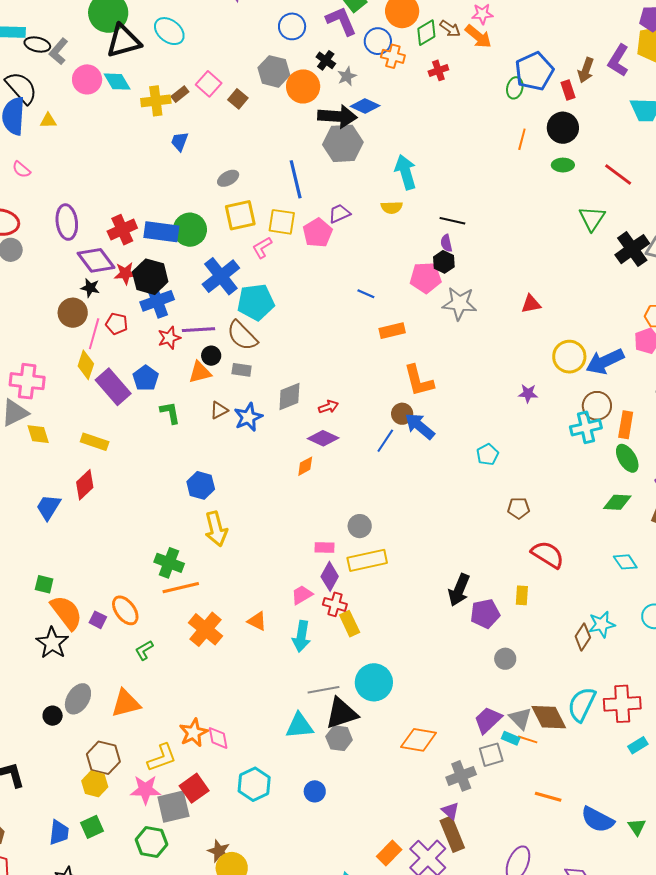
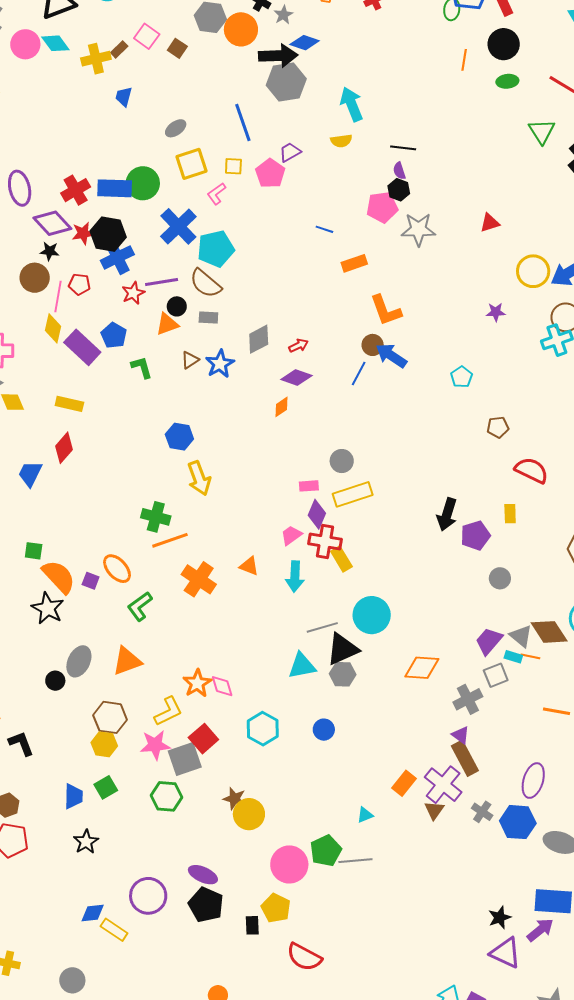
yellow square: (282, 222) -> (233, 166), size x0.7
red cross: (335, 604) -> (325, 541), size x1.4
green L-shape: (144, 650) -> (140, 606), size x1.4

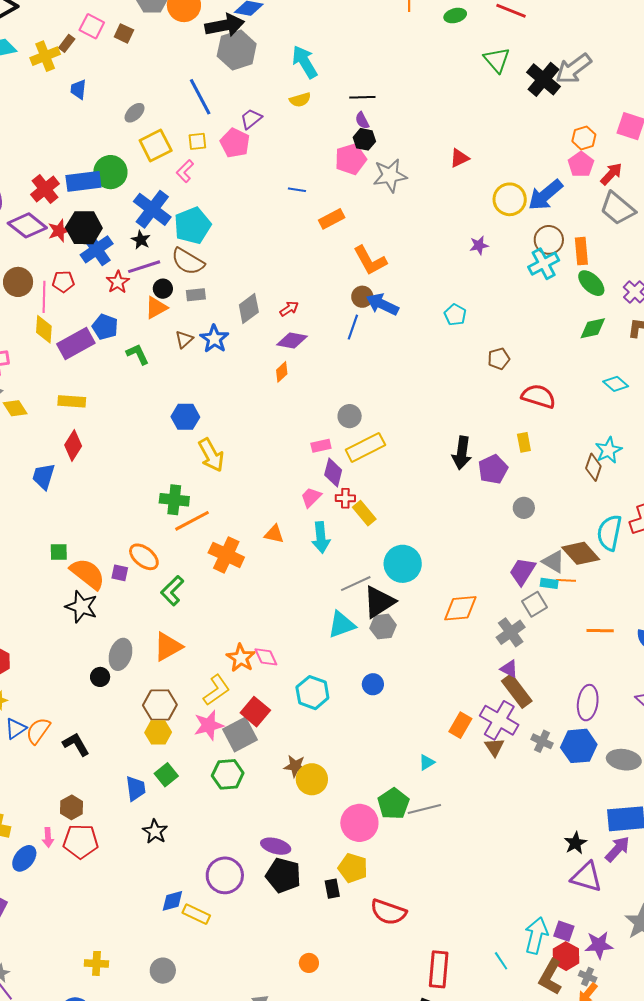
black star: (50, 251) -> (141, 240), moved, turned 30
purple rectangle: (82, 347) -> (76, 343), turned -63
red cross: (325, 541) -> (345, 498), size x0.6

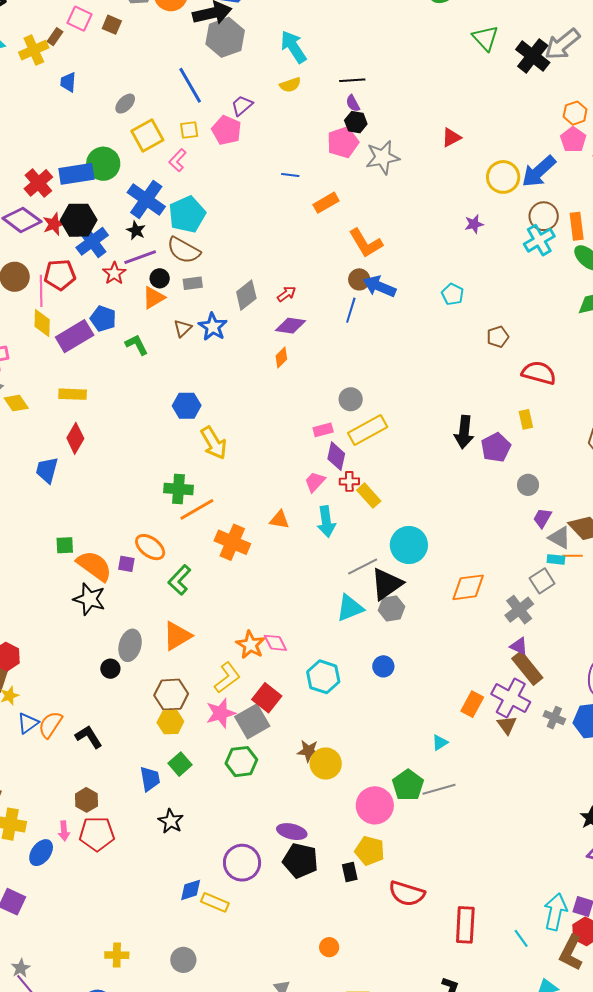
red pentagon: (63, 282) -> (60, 275), size x1.4
purple trapezoid: (522, 571) -> (542, 518), moved, size x0.7
red rectangle: (439, 969) -> (465, 925), moved

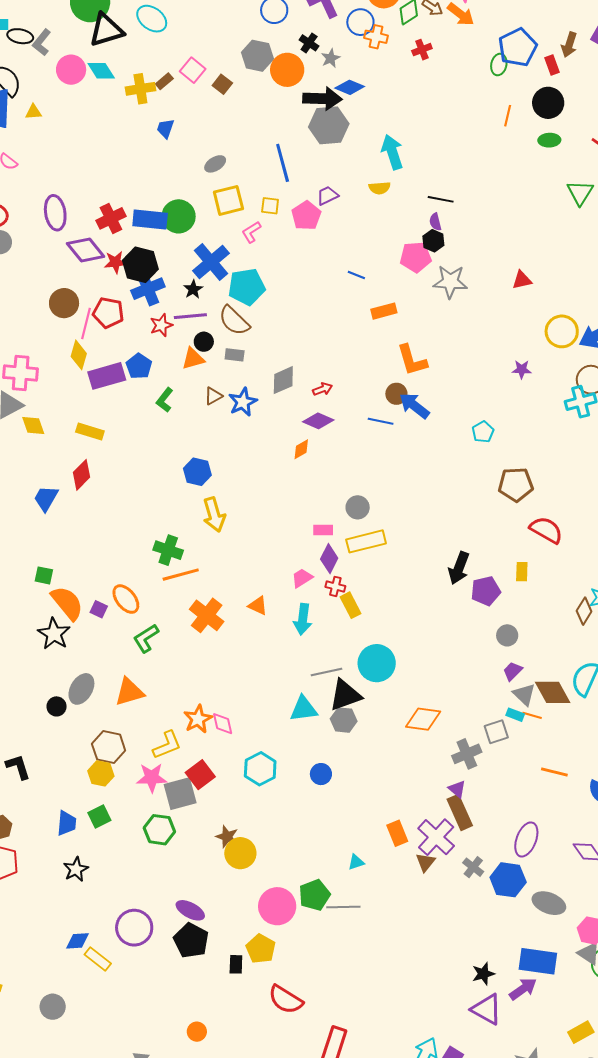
blue line: (351, 310) -> (381, 421), turned 70
brown pentagon: (498, 337) -> (516, 485), size x1.6
green L-shape: (137, 345) -> (165, 400), turned -130
orange rectangle: (472, 704) -> (397, 833), turned -65

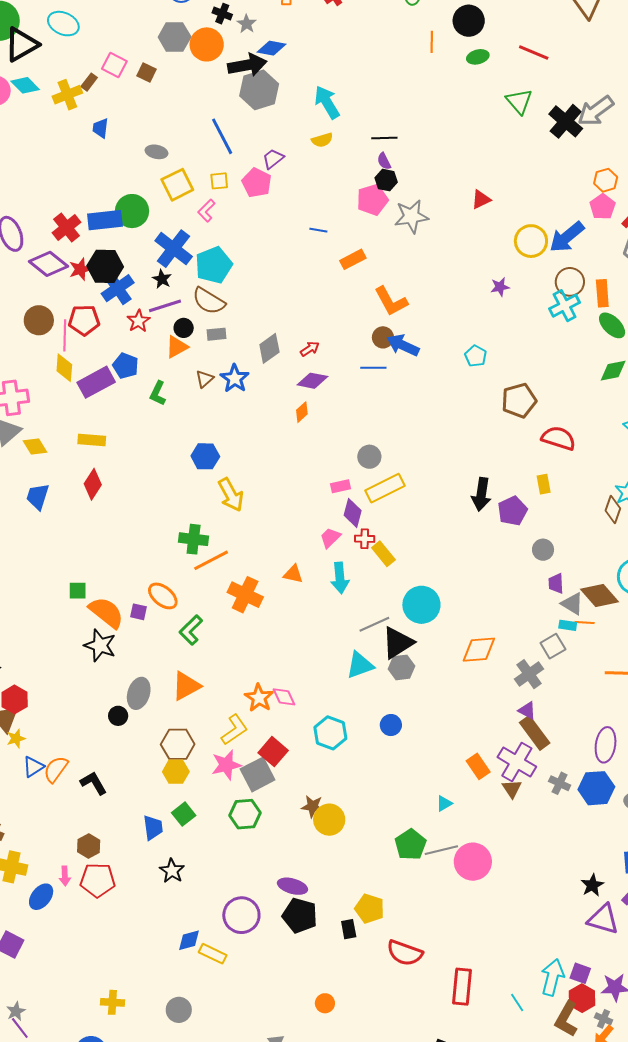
gray ellipse: (215, 164) -> (156, 152), turned 55
blue trapezoid: (46, 498) -> (38, 497), moved
purple trapezoid: (513, 671) -> (556, 583), turned -35
pink circle: (277, 906) -> (473, 862), moved

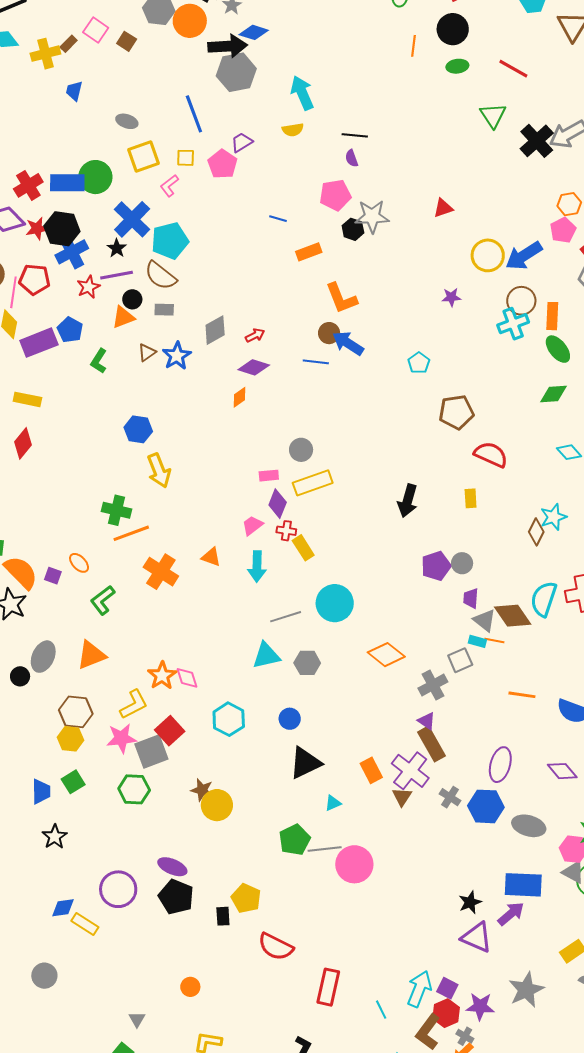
black hexagon: (386, 180) -> (353, 229), moved
purple pentagon: (512, 511) -> (436, 566), moved
orange ellipse: (163, 596) -> (79, 563), size x0.7
black triangle: (398, 643) -> (305, 763), moved
orange diamond: (479, 650) -> (386, 655), turned 36

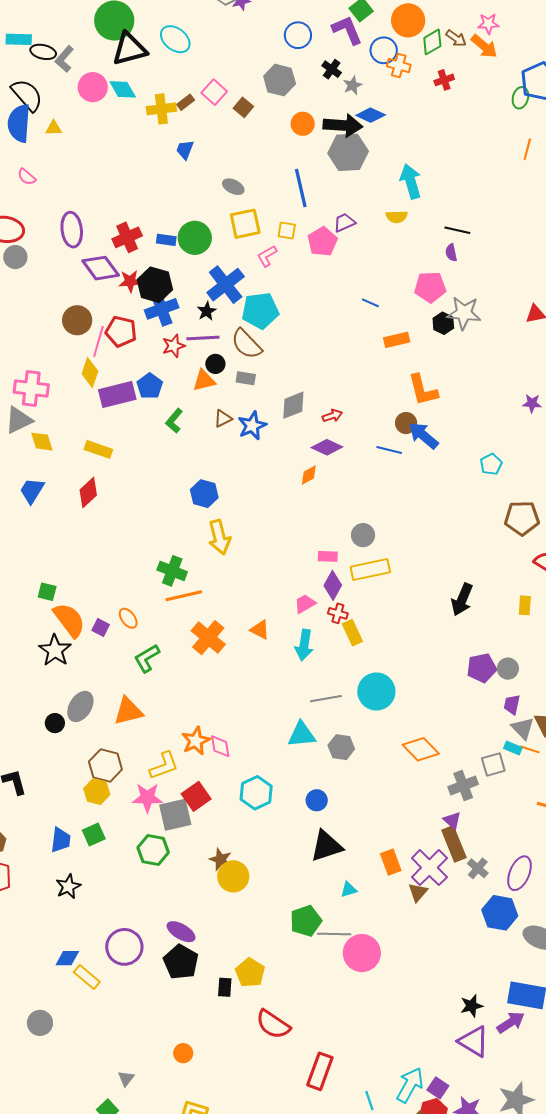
orange circle: (190, 21) -> (303, 124), moved, size x0.7
blue rectangle: (67, 183) -> (166, 240), size x0.6
gray cross: (450, 797) -> (478, 868), moved

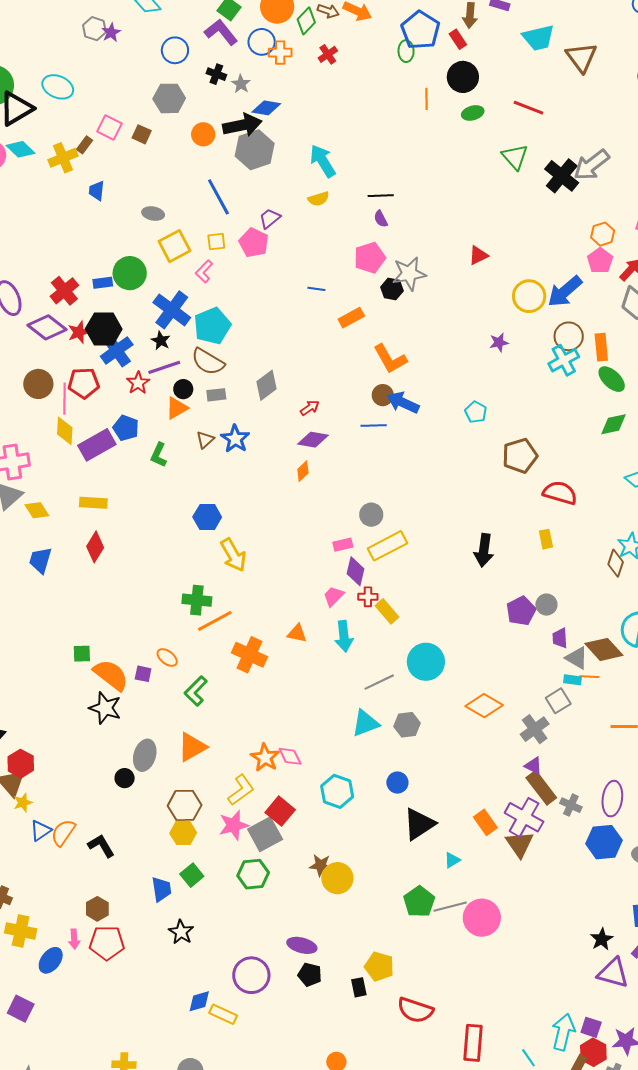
gray diamond: (293, 405) -> (266, 385), moved
brown triangle: (418, 892) -> (520, 844), size x1.4
black pentagon: (181, 962) -> (310, 975), size x0.7

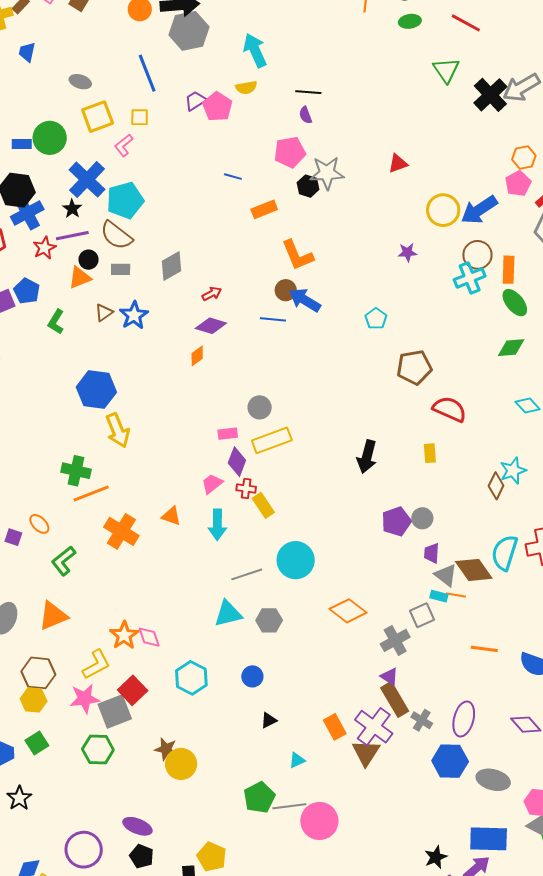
pink pentagon: (254, 243) -> (217, 107), moved
blue hexagon: (207, 517) -> (96, 390), size x1.4
black triangle: (419, 824) -> (269, 720), size x0.5

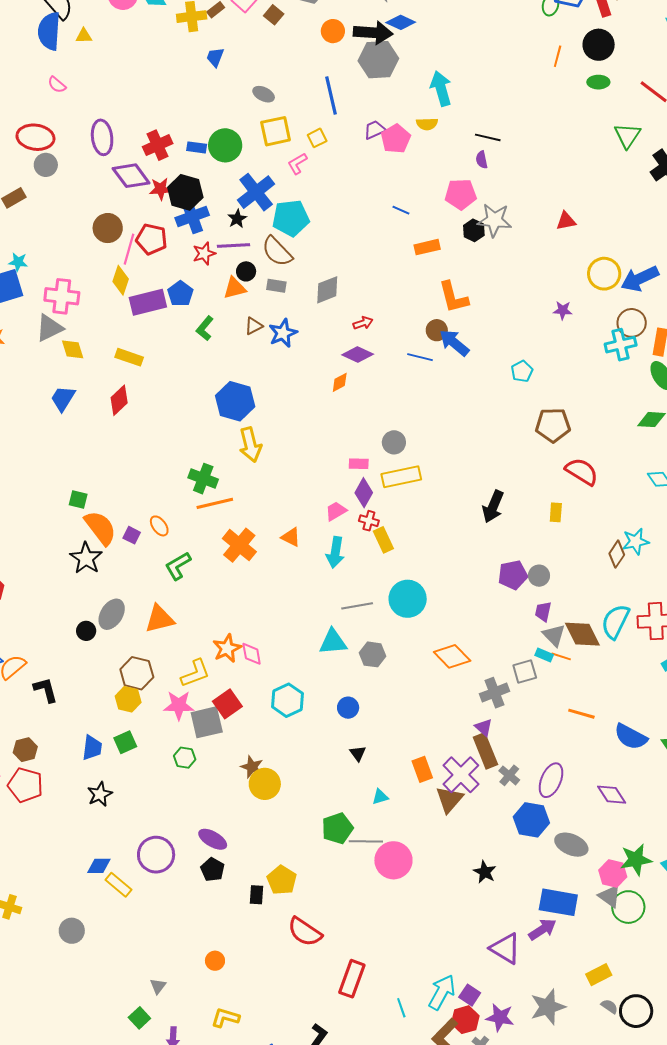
yellow square: (140, 117) -> (317, 138), turned -36
black triangle: (269, 720) -> (358, 753), turned -48
green hexagon: (98, 750) -> (185, 758), size x0.7
black star: (436, 857) -> (485, 872), moved, turned -30

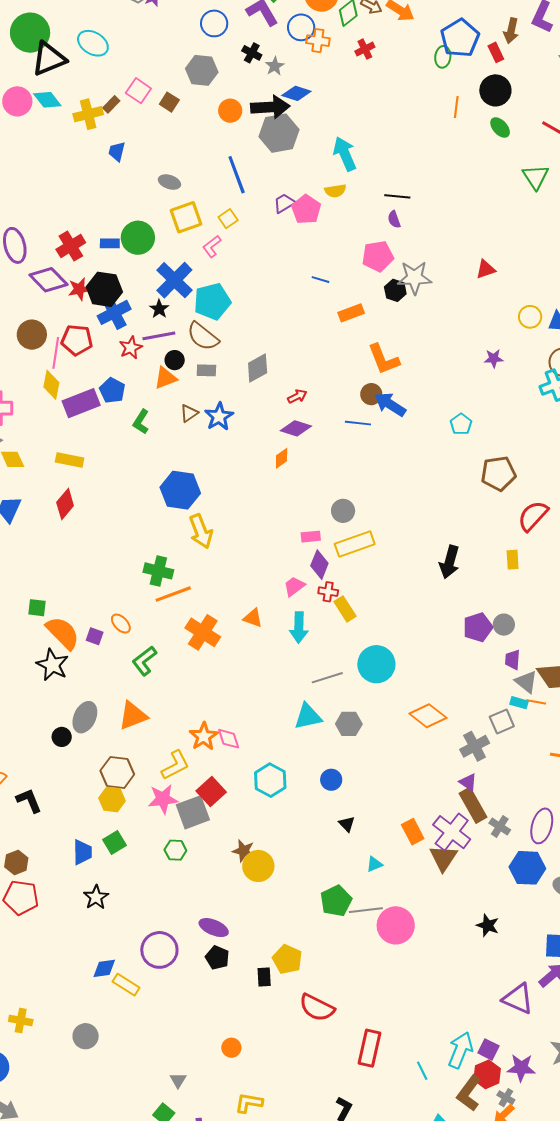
green ellipse: (598, 82) -> (500, 127), turned 55
yellow circle: (604, 274) -> (530, 317), size x0.7
red semicircle: (582, 471) -> (533, 516), turned -72

